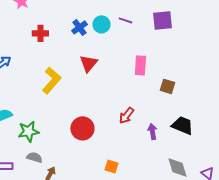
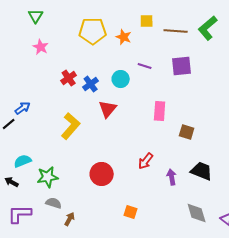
cyan circle: (101, 24) -> (121, 79), moved
blue cross: (79, 27) -> (91, 84), moved
red cross: (40, 33) -> (69, 78), moved, turned -35

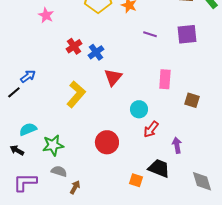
cyan circle: (121, 79) -> (139, 109), moved
black trapezoid: (202, 171) -> (159, 168), moved

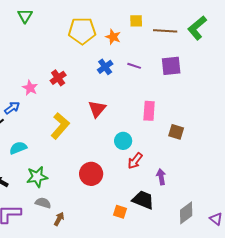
pink star: (46, 15) -> (30, 88), moved
blue cross: (96, 52) -> (105, 67), moved
cyan semicircle: (28, 129) -> (18, 148), moved
gray diamond: (202, 181) -> (186, 213), turned 70

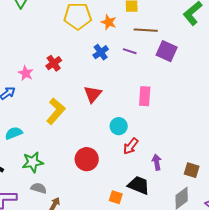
brown line: (165, 31) -> (146, 30), moved
purple square: (171, 66) -> (167, 51), turned 30
brown square: (176, 132) -> (192, 170), moved

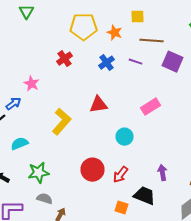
red cross: (54, 63) -> (64, 59), moved
red triangle: (93, 94) -> (98, 105), turned 42
pink rectangle: (145, 96) -> (150, 107), turned 54
red arrow: (131, 146) -> (120, 175), moved

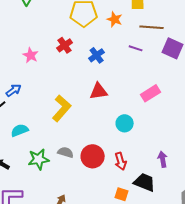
blue cross: (106, 63) -> (97, 55), moved
pink star: (32, 84) -> (31, 55), moved
red arrow: (120, 175) -> (121, 161), turned -54
gray semicircle: (44, 199) -> (66, 152), moved

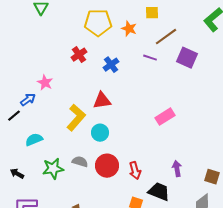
brown line: (152, 27) -> (166, 37), turned -40
pink star: (31, 55) -> (45, 83), moved
red triangle: (99, 91) -> (102, 101), moved
pink rectangle: (151, 93) -> (165, 117), moved
cyan circle: (125, 123) -> (100, 133), moved

